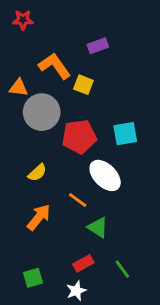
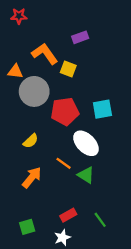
green triangle: (98, 227) -> (86, 175), moved

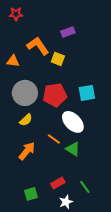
gray circle: (34, 91) -> (25, 93), moved
green square: (27, 227) -> (31, 194), moved
white star: (62, 238) -> (66, 202), moved

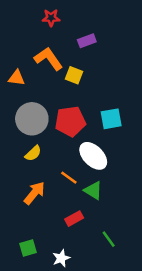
red star: (16, 14) -> (51, 18), moved
red rectangle: (58, 183) -> (74, 219), moved
green square: (31, 194) -> (28, 248), moved
white star: (66, 202) -> (61, 258), moved

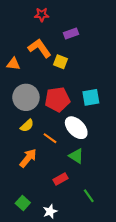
orange line: (69, 178) -> (50, 138), moved
green square: (28, 248) -> (23, 203), turned -32

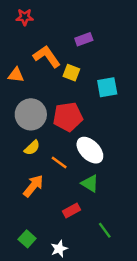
red star: (42, 15) -> (25, 17), moved
cyan square: (91, 97) -> (107, 87), moved

